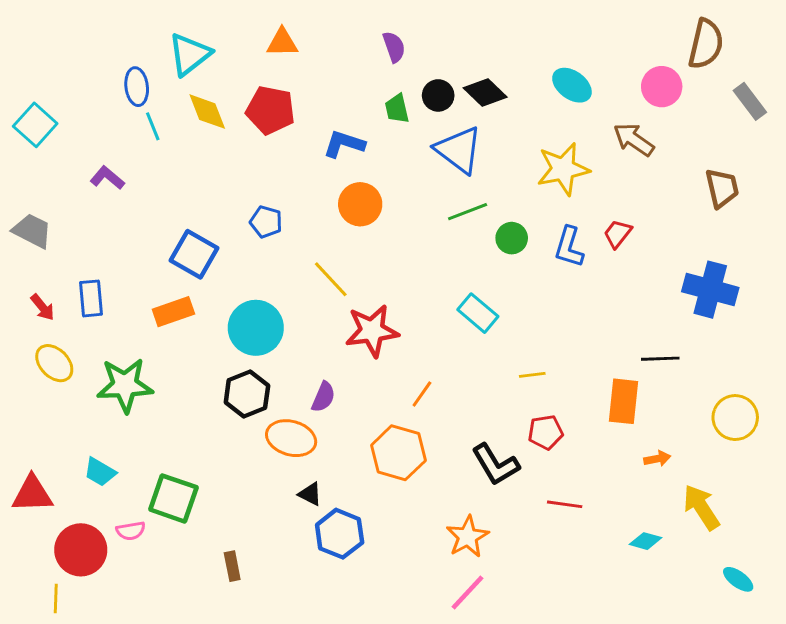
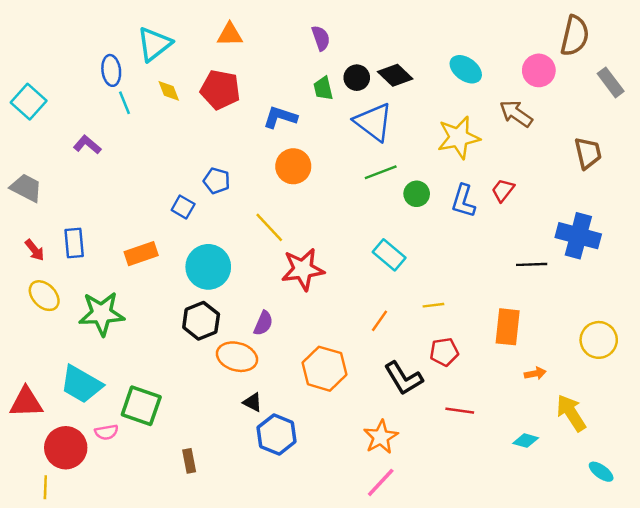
yellow diamond: (207, 112) -> (169, 91), size x0.7
blue square: (194, 254) -> (183, 207), moved, size x0.6
black line: (660, 359) -> (532, 264), moved
orange line: (422, 394) -> (380, 321), moved
cyan trapezoid: (100, 472) -> (81, 384), size x1.6

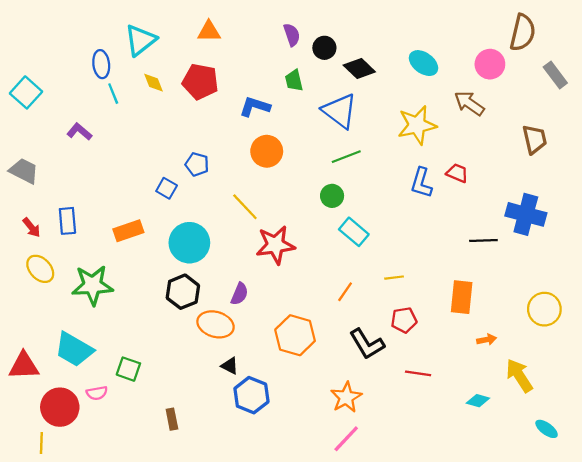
black circle: (357, 78) -> (324, 48), moved
red trapezoid: (503, 190) -> (457, 173), turned 75
green circle: (417, 194) -> (332, 196), moved
green square: (141, 406) -> (128, 369), size x0.7

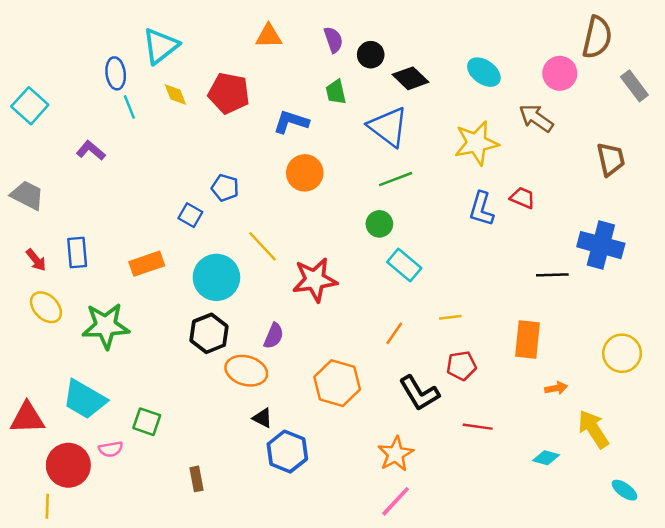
orange triangle: (209, 31) -> (269, 36), moved
yellow line: (245, 207) -> (262, 246), moved

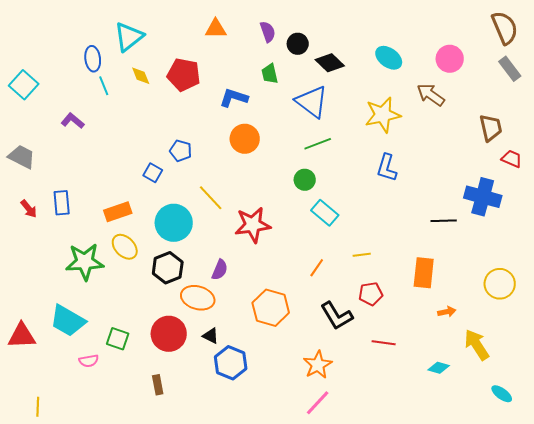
brown semicircle: (597, 37) -> (505, 28), moved, turned -36
red trapezoid: (522, 198) -> (512, 159), moved
yellow ellipse: (46, 307) -> (125, 247), moved
red circle: (68, 465) -> (169, 334), moved

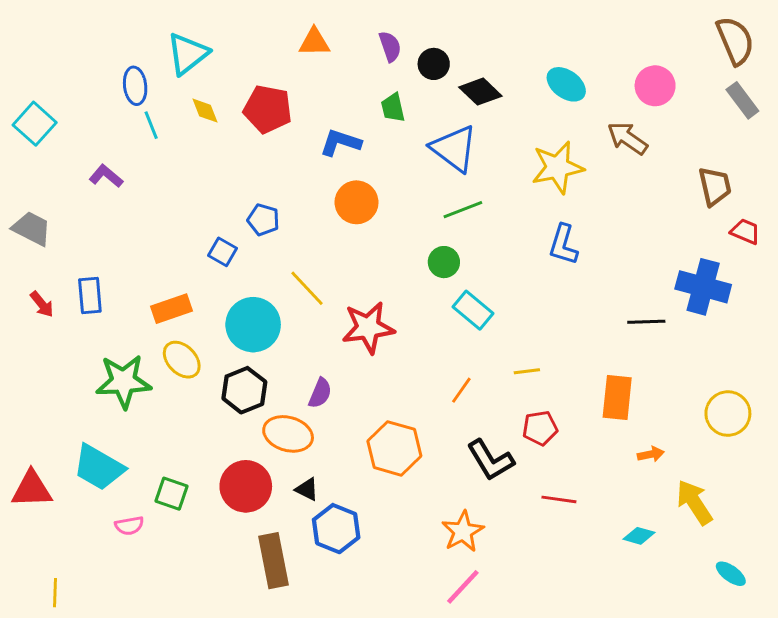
brown rectangle: (158, 385) -> (273, 561), moved, size x1.8

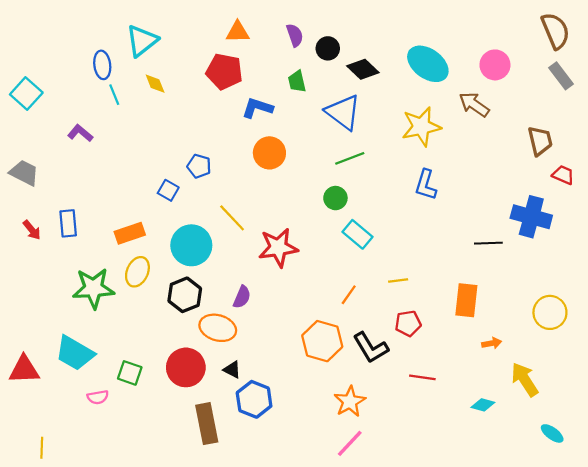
cyan ellipse: (566, 84) -> (428, 64), size x1.4
red pentagon: (268, 109) -> (224, 72), moved
yellow ellipse: (182, 360) -> (137, 272), turned 68
orange hexagon: (394, 448) -> (322, 341), moved

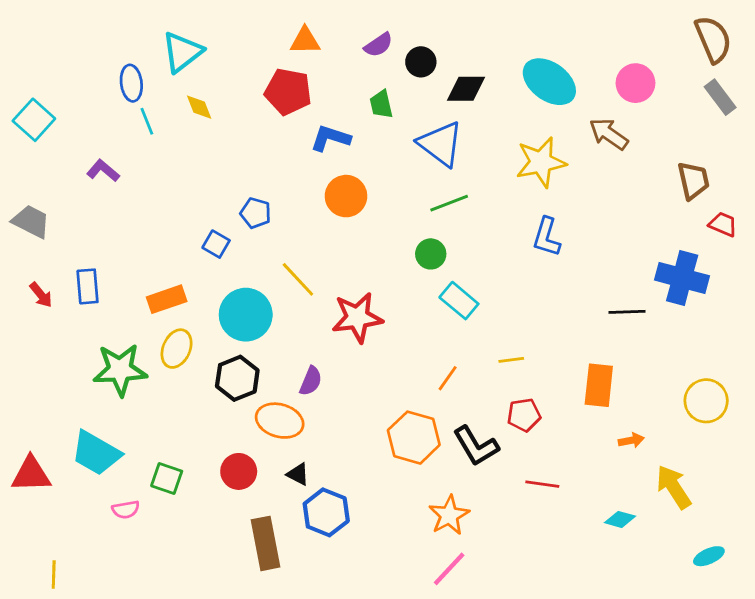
purple semicircle: (295, 35) -> (378, 45), turned 75
black diamond: (363, 69) -> (466, 89), turned -44
red circle: (186, 367) -> (239, 471), size x0.7
cyan ellipse: (552, 433) -> (709, 556), turned -60

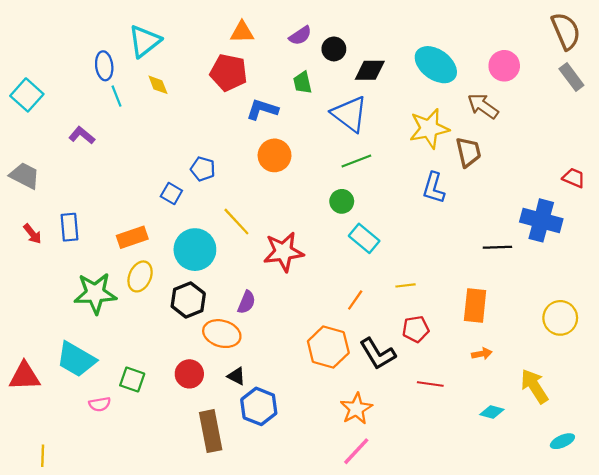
brown trapezoid: (693, 181) -> (468, 152), moved
orange arrow: (631, 440) -> (482, 354), moved

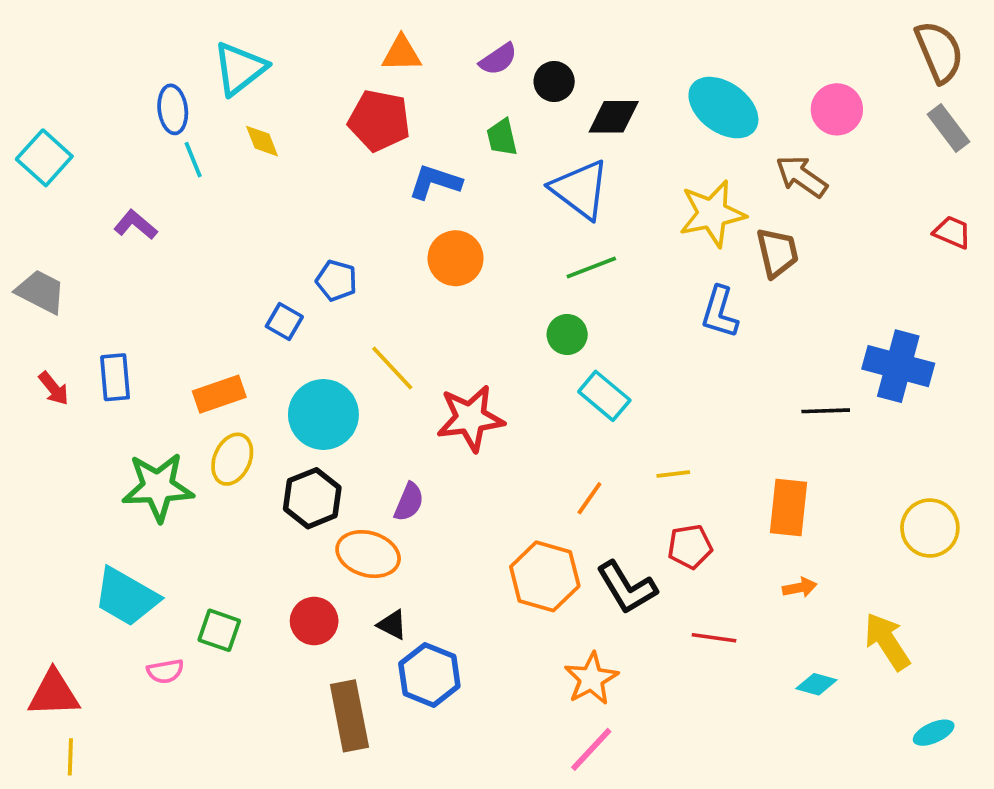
red trapezoid: (574, 178) -> (952, 232), moved
red triangle: (25, 376) -> (54, 694), moved

